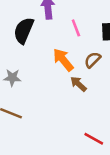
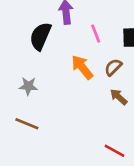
brown arrow: (78, 84) -> (119, 97), moved

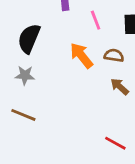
black semicircle: (40, 36) -> (29, 38), moved
brown semicircle: (113, 67) -> (114, 55), turned 54

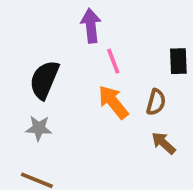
pink line: (96, 20) -> (113, 61), moved
brown semicircle: (114, 55) -> (156, 102), turned 96

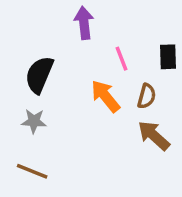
pink line: (113, 61) -> (122, 59), moved
brown arrow: (163, 143) -> (154, 135), size x1.4

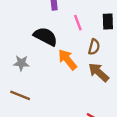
black semicircle: (39, 75) -> (46, 36), moved, turned 95
orange arrow: (105, 96) -> (67, 60), moved

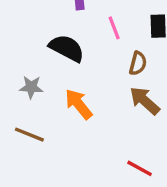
orange arrow: (67, 60) -> (79, 104), moved

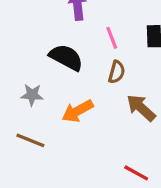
brown semicircle: (138, 63) -> (117, 72), moved
orange arrow: (79, 104) -> (78, 111), turned -80

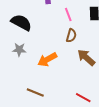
black semicircle: (66, 57) -> (21, 23), moved
brown line: (30, 140) -> (35, 93), moved

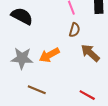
gray star: (19, 50) -> (22, 58), moved, size x1.5

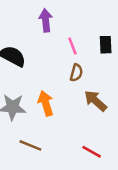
orange arrow: (49, 55) -> (46, 103), turned 102

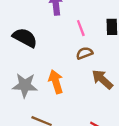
brown semicircle: (76, 73) -> (84, 53), turned -126

